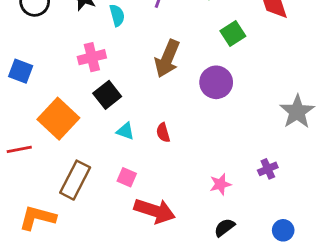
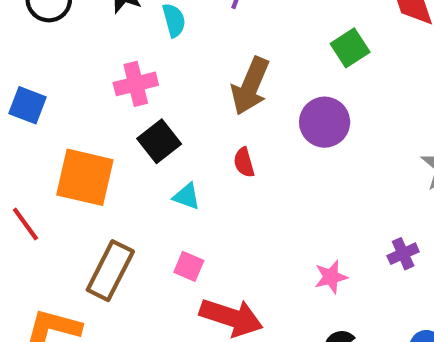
orange square: (58, 119) -> (85, 177), turned -30
red semicircle: (163, 133) -> (244, 162), moved
red line: (19, 149) -> (25, 224), turned 65

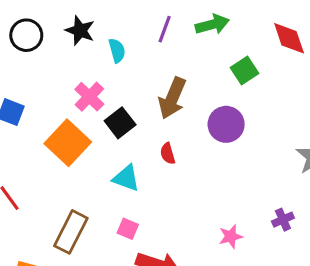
pink cross: (136, 84) -> (89, 97), turned -32
black square: (159, 141) -> (120, 123), moved
orange square: (85, 177) -> (68, 143), moved, turned 30
cyan triangle: (187, 196) -> (126, 178), size x1.4

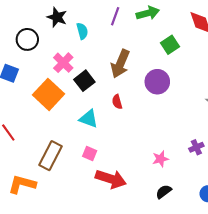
black circle: (26, 35) -> (27, 39), moved

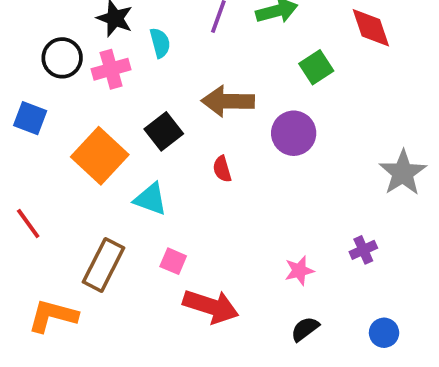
pink cross: (63, 63) -> (111, 69), moved, turned 30
brown arrow: (120, 64) -> (228, 101), turned 68
cyan triangle: (89, 119) -> (151, 199), moved

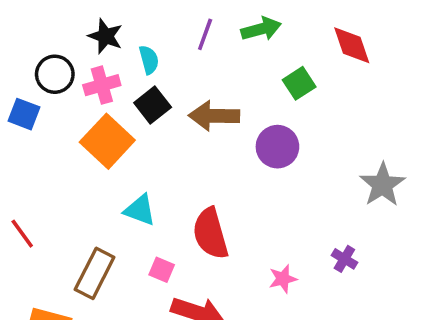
blue square: (30, 118) -> (24, 114), moved
black square: (164, 131) -> (153, 105), moved
orange square: (100, 156) -> (107, 141), moved
red semicircle: (222, 169) -> (210, 234), moved, size x2.0
purple cross: (363, 250) -> (344, 259), turned -35

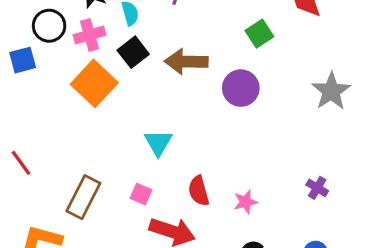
blue square: (24, 114) -> (23, 60), turned -36
gray star: (382, 185) -> (331, 91), moved
cyan triangle: (140, 210) -> (158, 143), moved, turned 40
red semicircle: (210, 234) -> (199, 191), moved, size x0.7
purple cross: (344, 259) -> (317, 188), moved

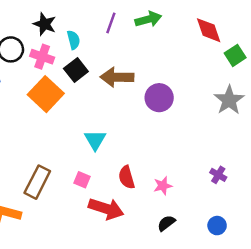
green square: (259, 34) -> (235, 55), moved
pink cross: (90, 35) -> (42, 57), turned 35

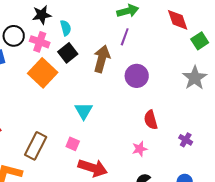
purple line: (111, 23) -> (125, 37), moved
black star: (45, 24) -> (42, 15), turned -30
brown arrow: (117, 77) -> (102, 59), turned 104
red semicircle: (127, 177) -> (151, 120), moved

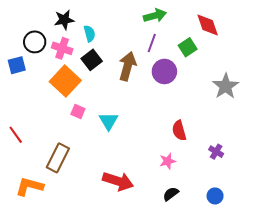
green square: (200, 41) -> (188, 47), moved
purple circle: (137, 76) -> (164, 71), moved
pink square: (73, 144) -> (78, 112), moved

